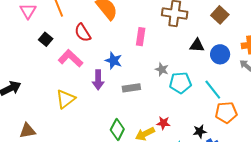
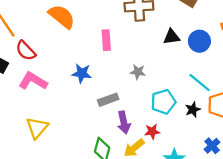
red semicircle: (83, 33) -> (26, 51), moved
purple arrow: (98, 80) -> (124, 122), moved
cyan pentagon: (180, 83) -> (163, 102), moved
black star: (200, 131) -> (193, 110), moved

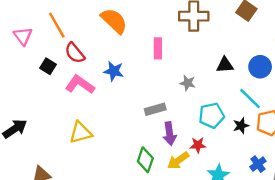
black triangle: (171, 37) -> (225, 65), moved
blue circle: (199, 41) -> (260, 67), moved
blue star: (82, 73) -> (114, 71), moved
yellow triangle: (37, 128) -> (81, 133), turned 30

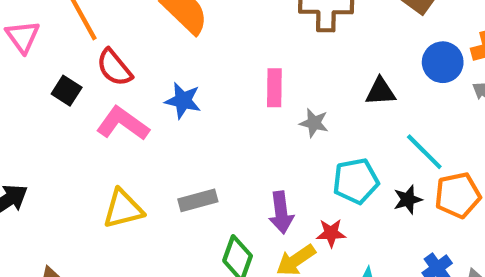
pink rectangle: (158, 48) -> (274, 88), moved
blue circle: (260, 67) -> (443, 62), moved
gray rectangle: (155, 109) -> (198, 200), moved

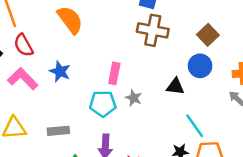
blue circle: (443, 62) -> (200, 66), moved
cyan pentagon: (356, 181) -> (103, 104), moved

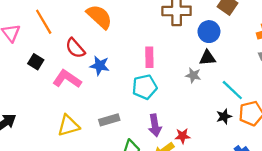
red semicircle: (23, 45) -> (75, 48), moved
blue circle: (200, 66) -> (209, 32), moved
gray star: (134, 98) -> (193, 75), moved

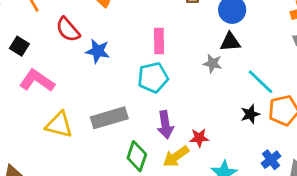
pink L-shape: (67, 79) -> (37, 81), moved
gray rectangle: (109, 120) -> (109, 118), size x1.4
yellow triangle: (68, 126) -> (59, 125), turned 30

